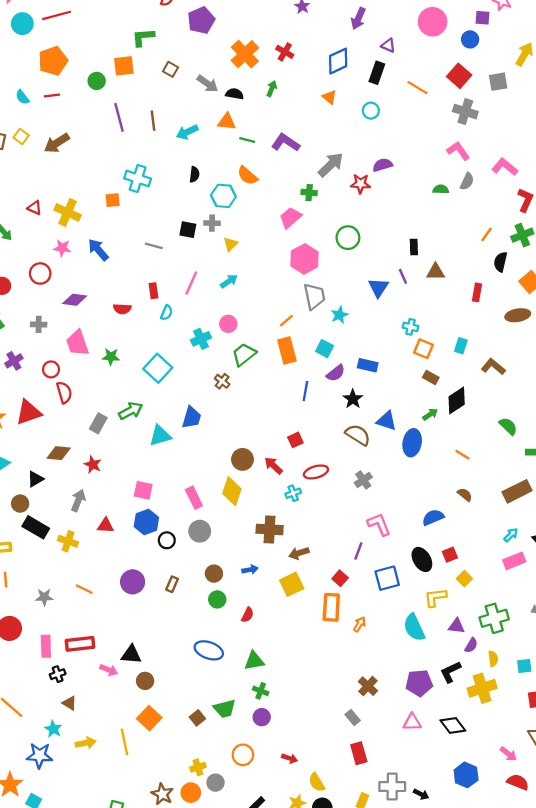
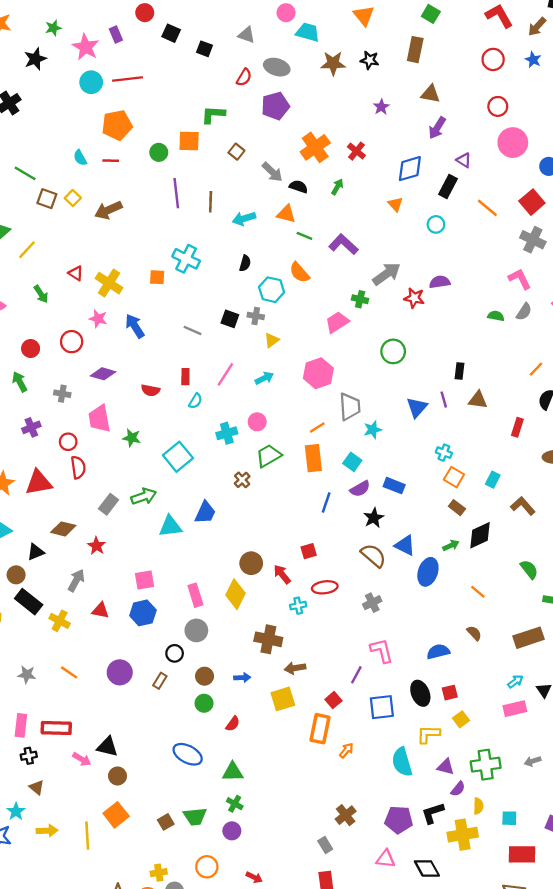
pink hexagon: (304, 259) -> (318, 373), moved
pink square: (143, 490) -> (145, 580), turned -30
black circle: (167, 540) -> (175, 653), moved

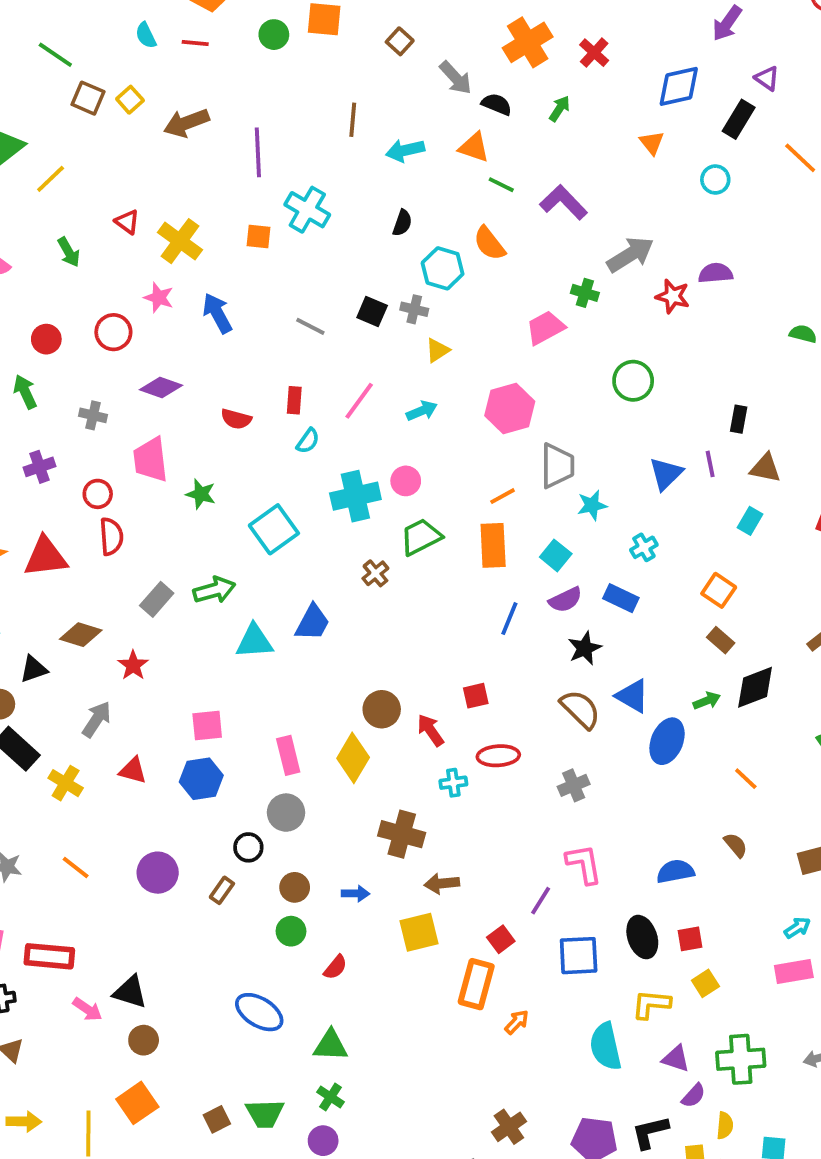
purple line: (176, 193) -> (258, 152), moved
cyan cross: (227, 433) -> (355, 496), size x1.4
cyan cross: (444, 453) -> (644, 547), moved, turned 35
cyan rectangle: (493, 480) -> (750, 521), moved

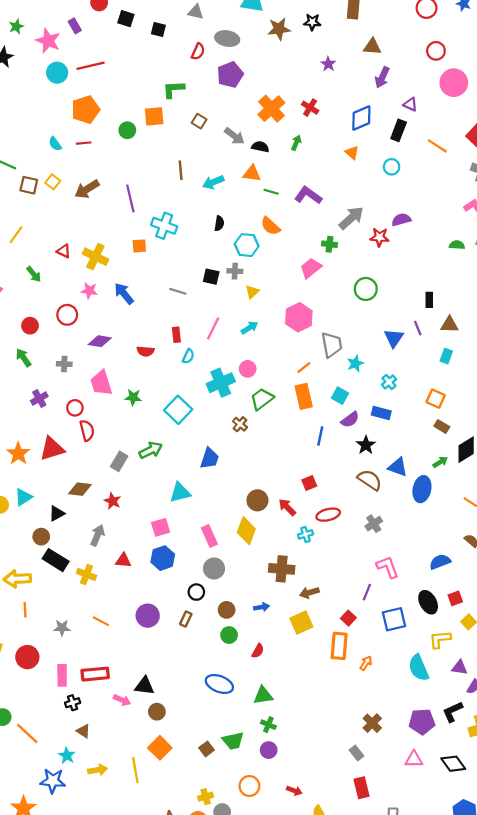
cyan triangle: (254, 641) -> (180, 493), moved

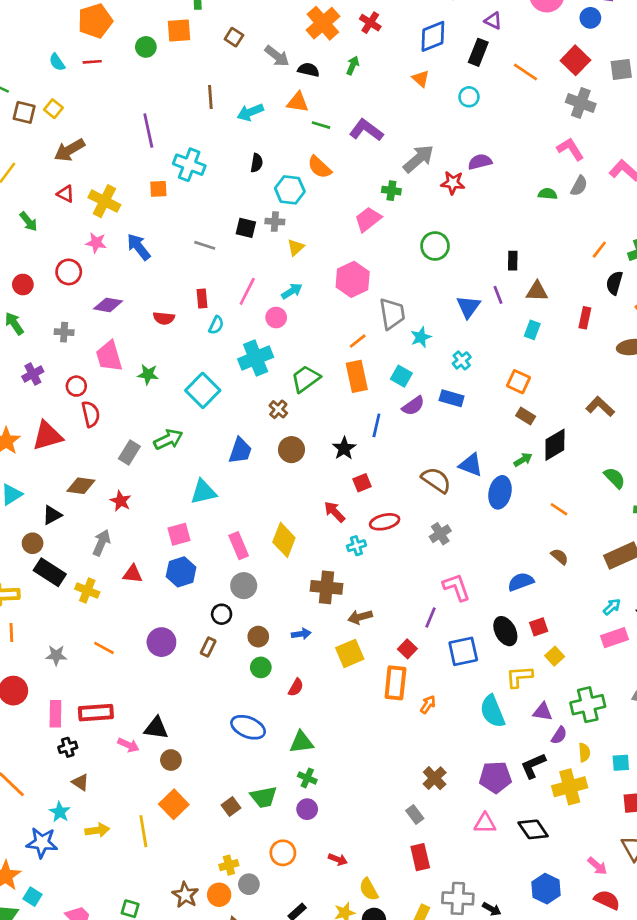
brown arrow: (87, 189) -> (70, 150), moved
pink circle: (248, 369) -> (276, 318), moved
black star: (366, 445) -> (344, 448), moved
brown circle: (257, 500) -> (292, 450), moved

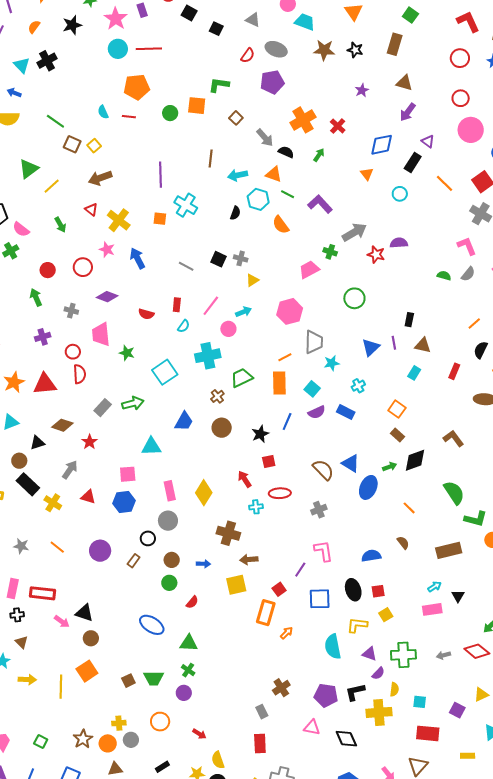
cyan hexagon: (290, 190) -> (258, 199), moved
green semicircle: (615, 478) -> (454, 493), size x1.4

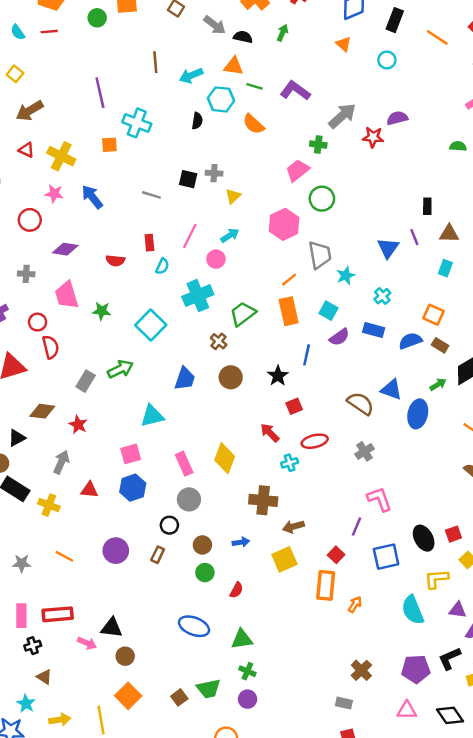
green circle: (354, 298) -> (322, 199), moved
blue semicircle: (371, 556) -> (410, 341), moved
gray rectangle: (262, 712) -> (344, 703), turned -40

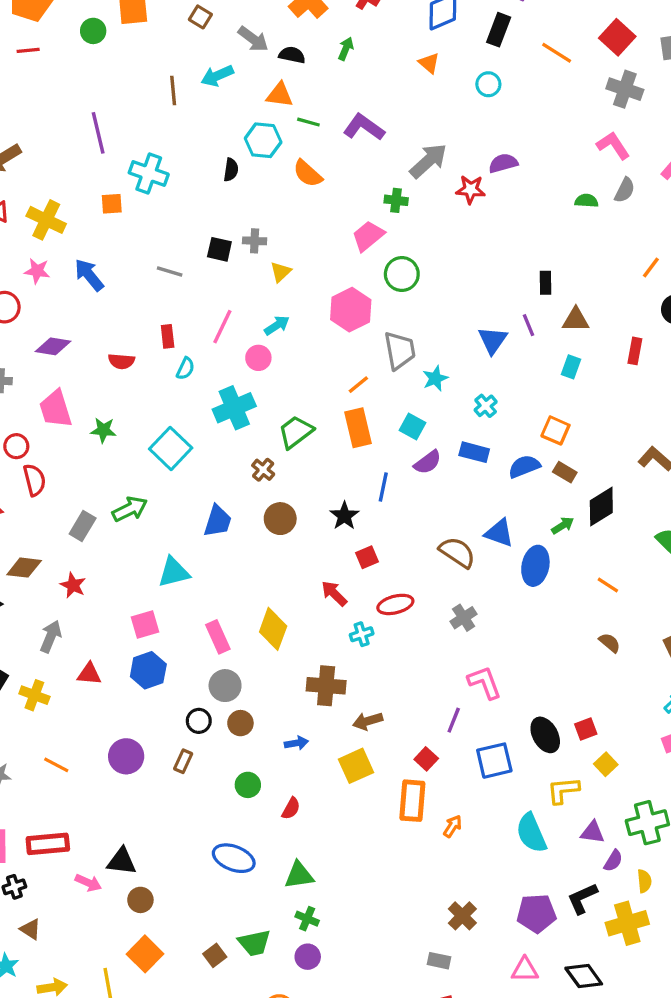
cyan arrow: (191, 76) -> (217, 76), moved
brown circle: (202, 545) -> (240, 723), moved

